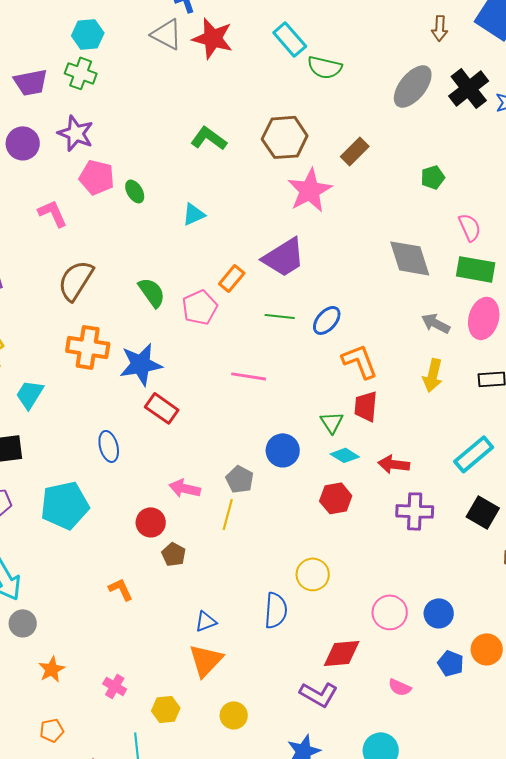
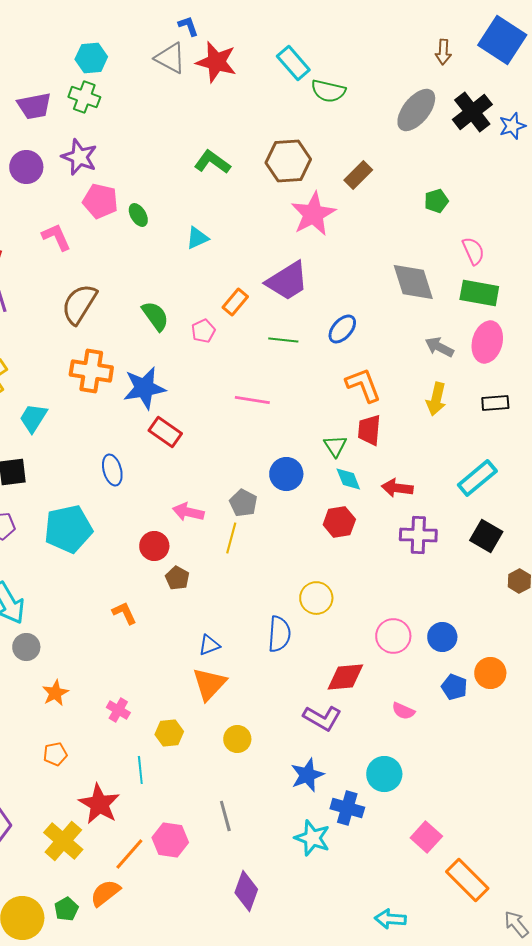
pink pentagon: (200, 307) -> (203, 331), size x0.7
blue ellipse: (327, 320) -> (342, 329), moved
cyan diamond: (345, 455) -> (348, 479), turned 36

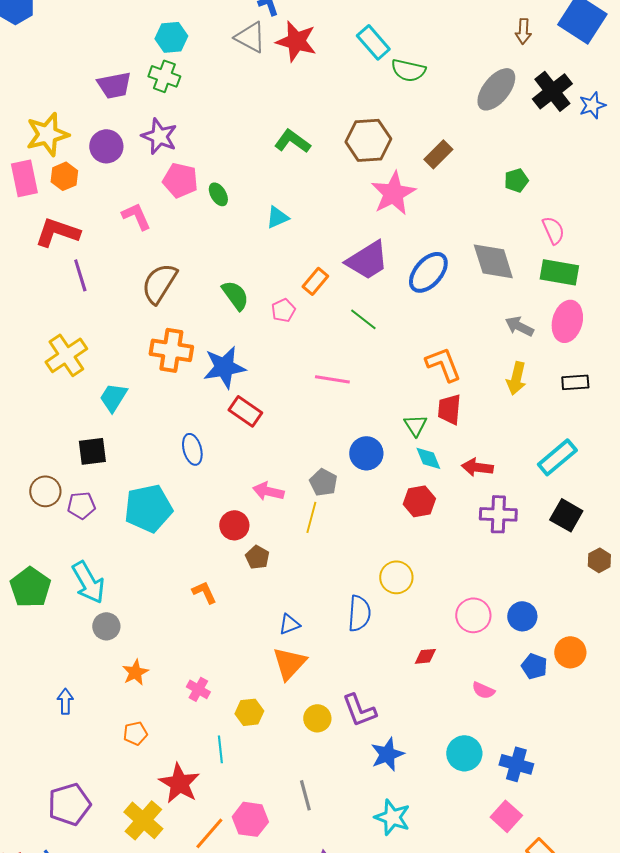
blue ellipse: (342, 329) -> (428, 272), moved, size x1.4
green line: (283, 340) -> (363, 319), turned 32
red diamond: (345, 677) -> (425, 656), size x0.6
purple L-shape: (322, 718) -> (359, 710), moved, turned 39
blue cross: (347, 808) -> (516, 764), moved

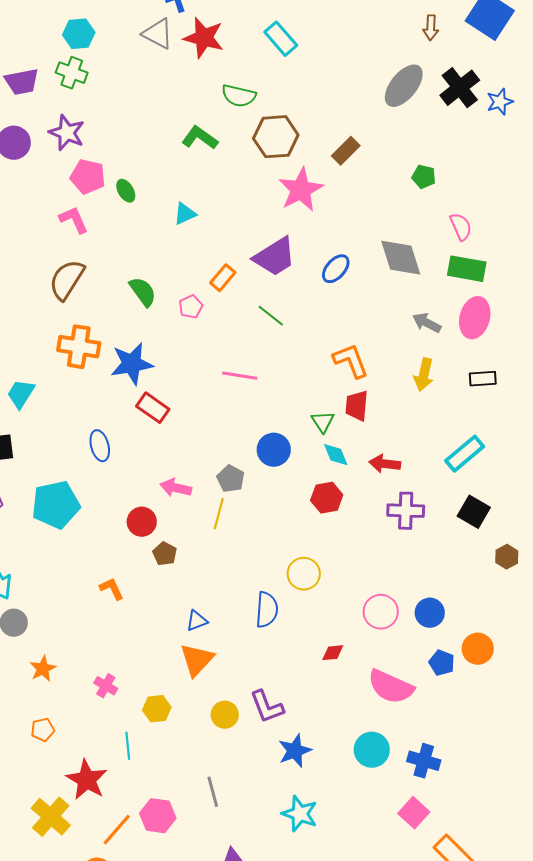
green semicircle: (408, 70) -> (239, 96), moved
green pentagon: (516, 180) -> (424, 177), turned 30
pink L-shape: (136, 216) -> (74, 220), moved
blue ellipse: (428, 272) -> (336, 269), size x0.7
pink semicircle: (483, 690) -> (391, 687), size x2.0

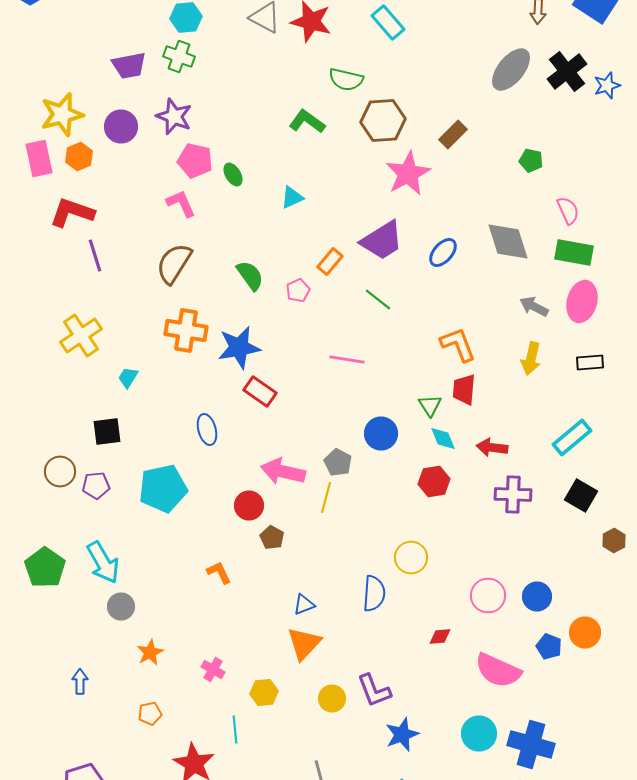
cyan trapezoid: (21, 394) -> (128, 378), size x0.7
pink arrow: (176, 488) -> (283, 472), size x1.4
blue cross: (424, 761) -> (531, 744), size x1.4

